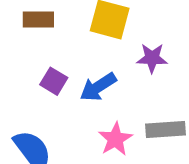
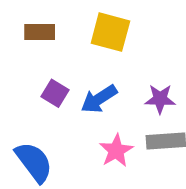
purple star: (152, 58) -> (160, 99), moved

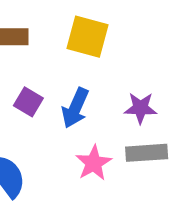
blue arrow: (99, 99) -> (75, 108), turned -33

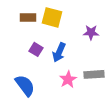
yellow square: (88, 37) -> (52, 17), moved
purple star: (140, 108) -> (91, 32), moved

